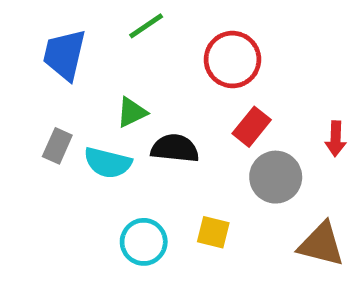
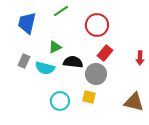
gray circle: (276, 177) -> (96, 74), moved

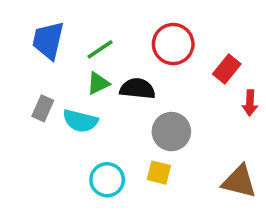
green line: (61, 11) -> (100, 49), moved
red rectangle: (105, 53) -> (227, 69), moved
black semicircle: (73, 62) -> (137, 89), moved

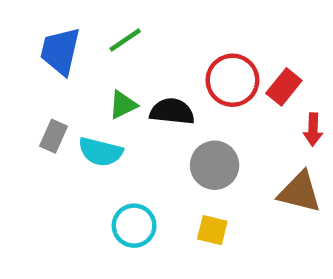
red circle: (173, 44) -> (232, 80), moved
green line: (100, 49) -> (125, 40), moved
yellow square: (159, 173) -> (212, 230), moved
brown triangle: (239, 182) -> (300, 192), moved

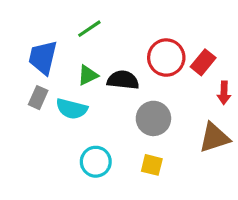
blue trapezoid: (60, 51) -> (43, 58), moved
brown triangle: (300, 192) -> (214, 138), turned -32

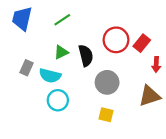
blue trapezoid: (43, 58) -> (22, 19), moved
black semicircle: (123, 80) -> (86, 56), turned 70
cyan circle: (96, 162) -> (58, 100), moved

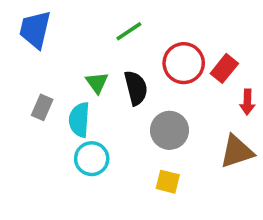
green line: (62, 20) -> (129, 31), moved
green triangle: (61, 52) -> (97, 83), turned -40
cyan semicircle: (50, 76) -> (79, 120), turned 80

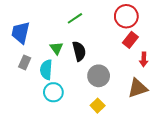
blue trapezoid: (35, 30) -> (21, 33), moved
red circle: (184, 63) -> (126, 16), moved
yellow square: (168, 182) -> (98, 106), turned 32

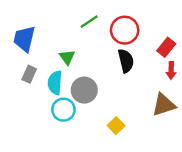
red circle: (126, 16) -> (125, 30), moved
red rectangle: (130, 40) -> (166, 47), moved
black semicircle: (79, 51) -> (126, 61), moved
gray circle: (99, 76) -> (84, 90), moved

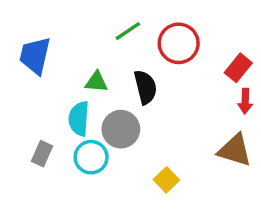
green triangle: (67, 57) -> (96, 82), turned -49
black semicircle: (126, 61) -> (145, 87), moved
gray rectangle: (29, 74) -> (42, 154), moved
brown triangle: (164, 105) -> (235, 150), turned 35

